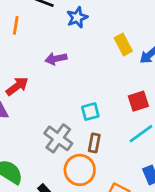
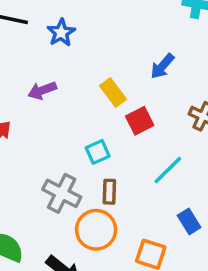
yellow rectangle: (123, 44) -> (113, 93), moved
red square: (138, 101) -> (140, 121), moved

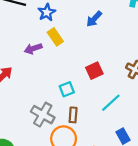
blue arrow: (162, 66) -> (94, 19), moved
yellow rectangle: (113, 93) -> (55, 37), moved

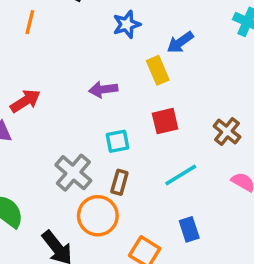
blue star: (47, 12) -> (127, 24), moved
yellow rectangle: (55, 37) -> (158, 70), moved
purple arrow: (33, 49) -> (103, 89), moved

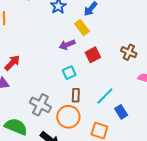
purple arrow: (103, 89) -> (67, 45), moved
gray cross: (73, 173) -> (40, 105), moved
cyan line: (181, 175) -> (105, 96), moved

